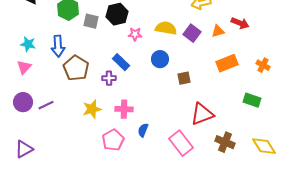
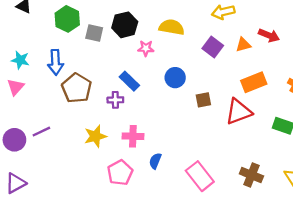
yellow semicircle: (166, 28) -> (172, 27), moved
purple circle: (23, 102) -> (14, 140), moved
red triangle: (202, 114) -> (239, 112), moved

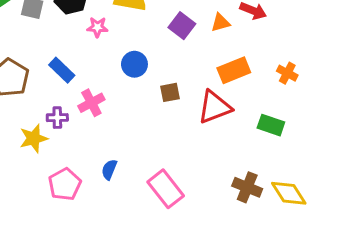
blue rectangle: (129, 81) -> (62, 70), moved
purple cross: (115, 100) -> (57, 118), moved
pink cross: (133, 136) -> (91, 103), moved, turned -30
brown cross: (251, 175) -> (247, 187), moved

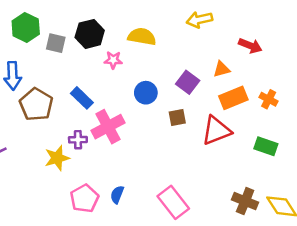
orange triangle: (220, 23) -> (222, 69), moved
purple square: (182, 26) -> (188, 82), moved
orange cross: (287, 73) -> (269, 99), moved
pink cross: (91, 103) -> (108, 127), size x1.4
blue semicircle: (109, 170) -> (117, 195), moved

